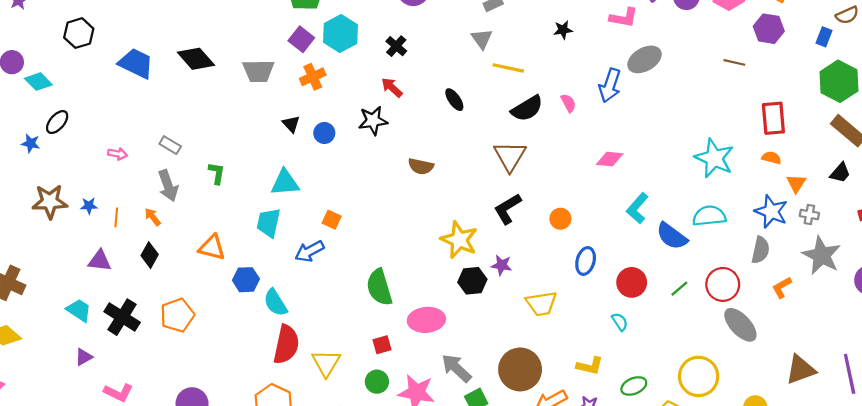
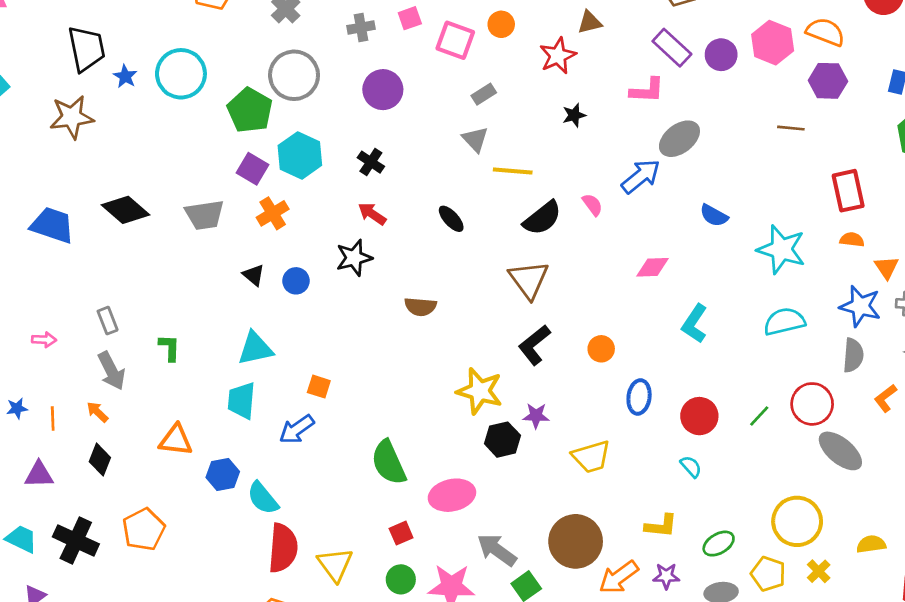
blue arrow: (610, 85) -> (641, 176), turned -140
gray rectangle: (170, 145) -> (108, 321), turned 45
blue semicircle: (672, 236) -> (714, 216), moved, size x0.7

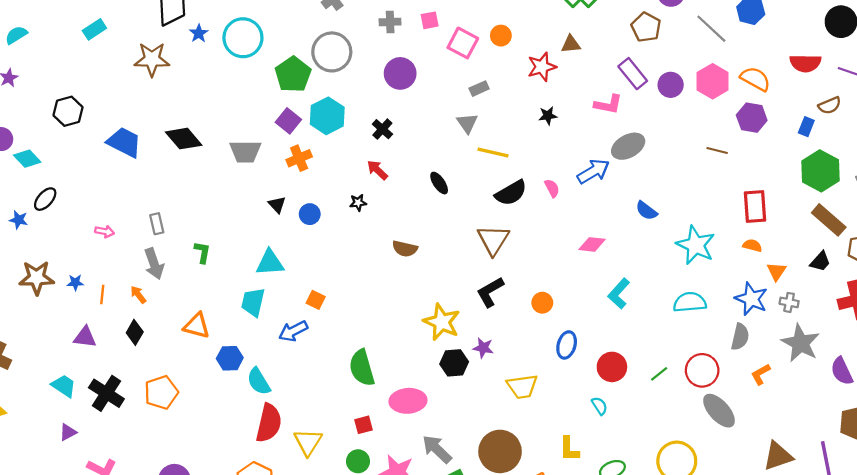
black star: (354, 258) -> (358, 203), size x0.6
yellow L-shape: (661, 526) -> (569, 449), turned 76

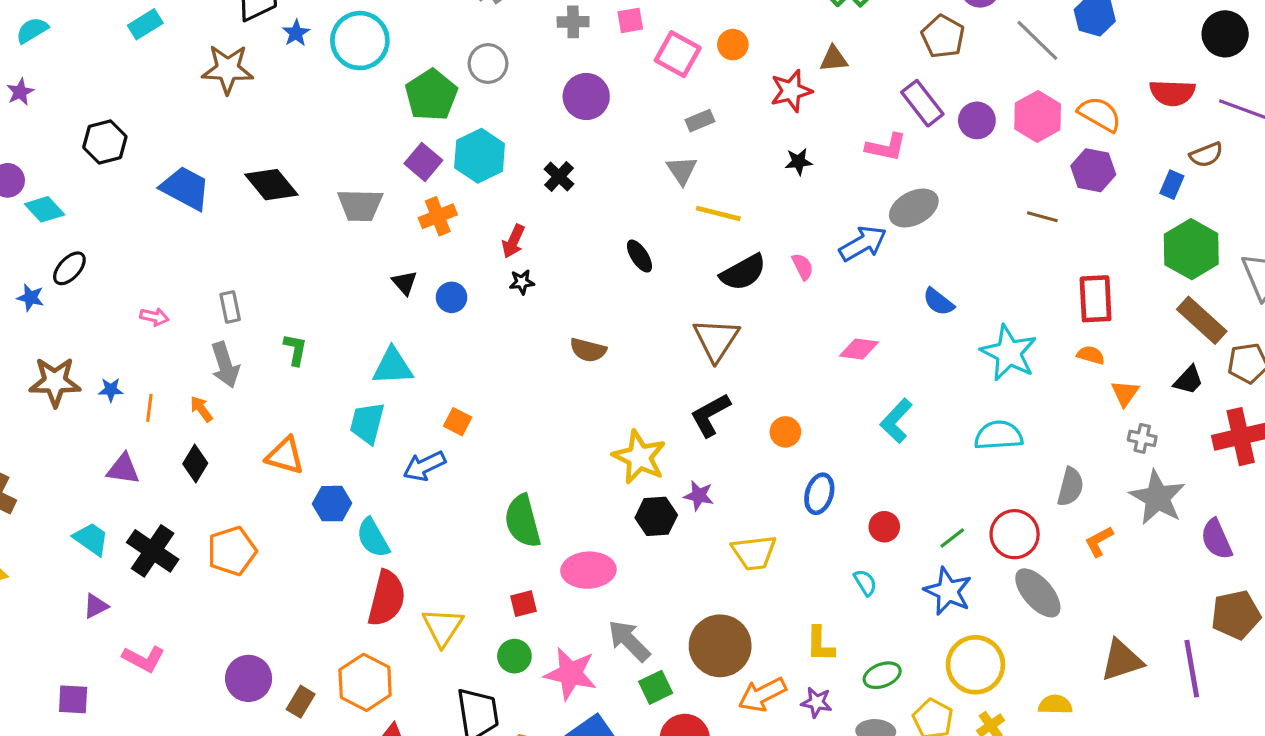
gray circle: (332, 52) -> (488, 64), size x0.7
red arrow: (377, 170) -> (513, 241), moved, turned -110
blue star: (751, 299) -> (948, 591), moved
red circle: (612, 367) -> (884, 527), size x0.7

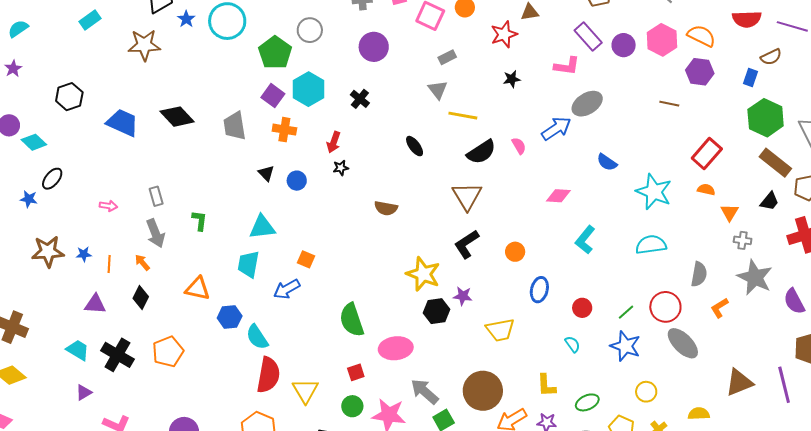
gray trapezoid: (360, 205) -> (235, 126), turned 84
orange cross: (438, 216) -> (284, 130), turned 35
red rectangle: (1096, 299) -> (707, 154), turned 48
yellow circle: (975, 665) -> (646, 392), size x0.6

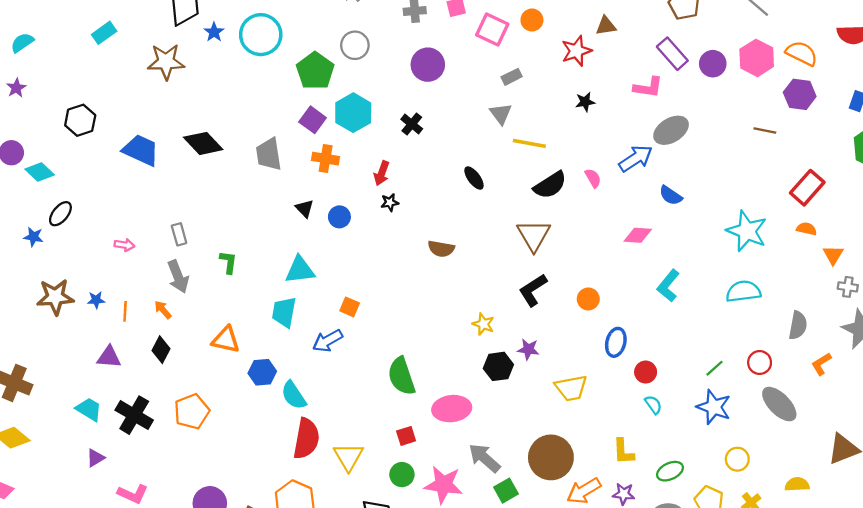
blue semicircle: (607, 162) -> (671, 195), moved
yellow star: (423, 274) -> (483, 324), size x0.6
red circle: (665, 307) -> (760, 362), size x0.7
red circle: (582, 308) -> (646, 372), moved

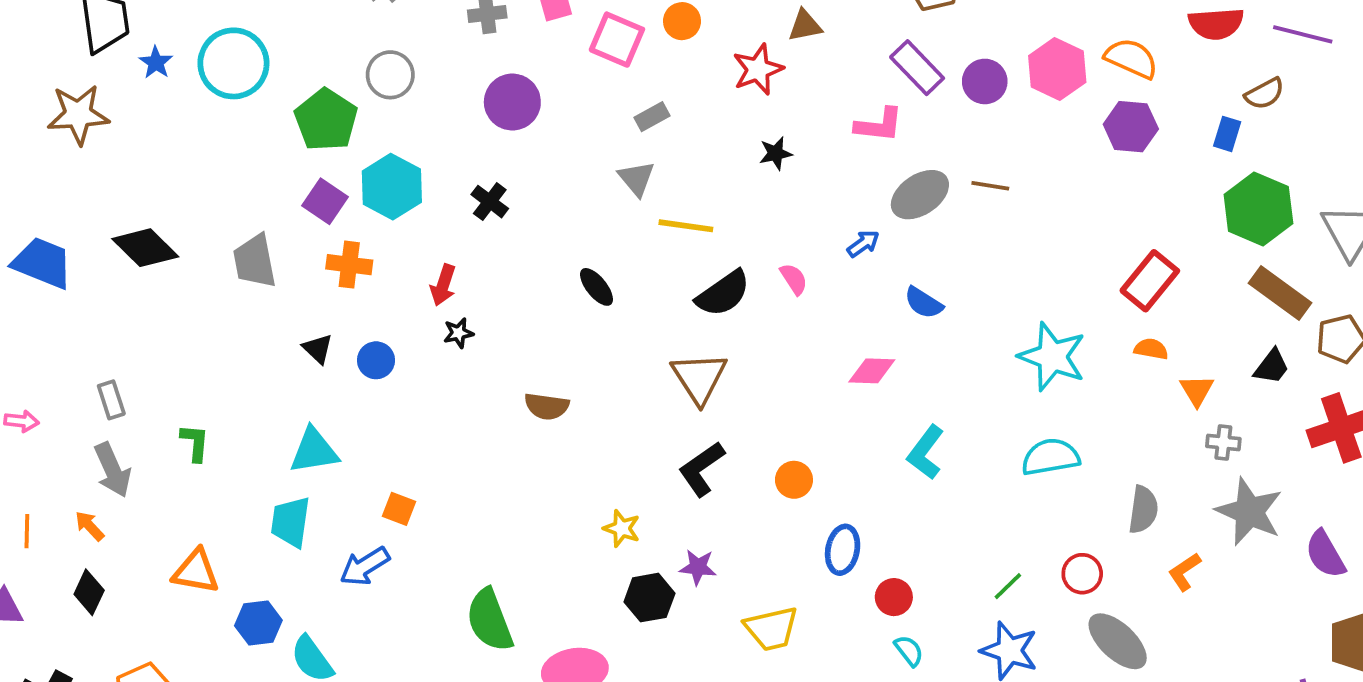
brown line: (765, 131) -> (990, 186), moved
blue arrow: (636, 158) -> (863, 244), size x0.6

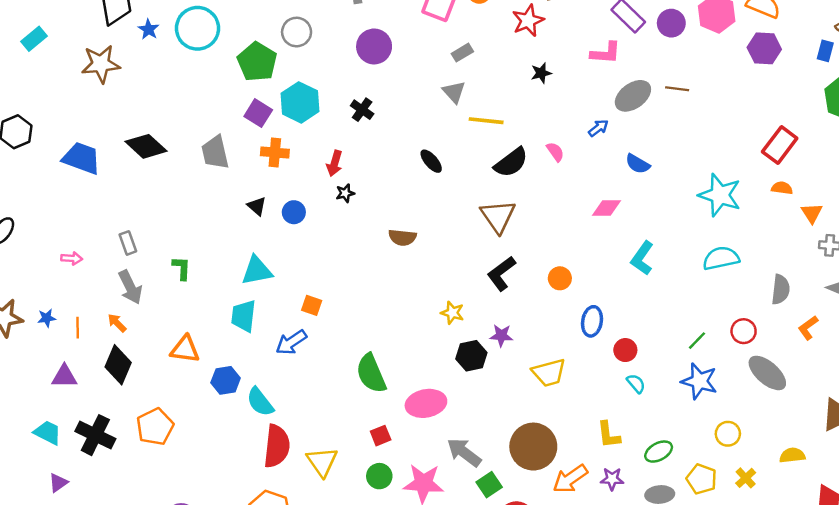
black diamond: (89, 592) -> (118, 365), size x1.4

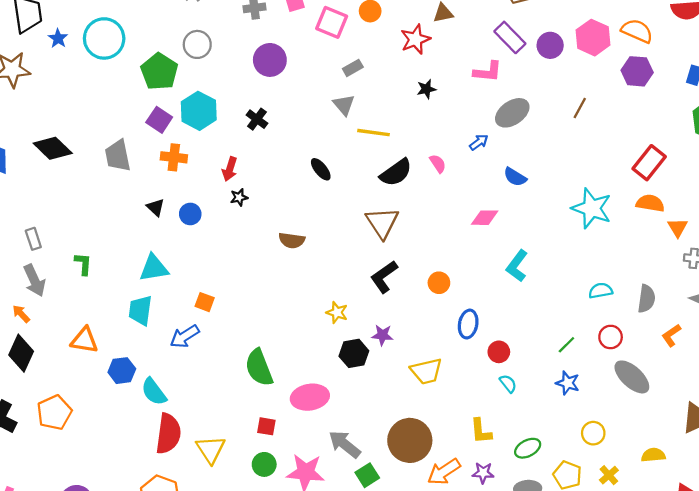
brown line: (677, 89) -> (580, 108), moved, turned -70
orange semicircle: (782, 188) -> (650, 203), size x1.4
cyan semicircle: (721, 258) -> (601, 291), moved, size x0.7
blue star: (699, 381) -> (568, 383), size x0.7
red square: (381, 436) -> (266, 426), turned 30

